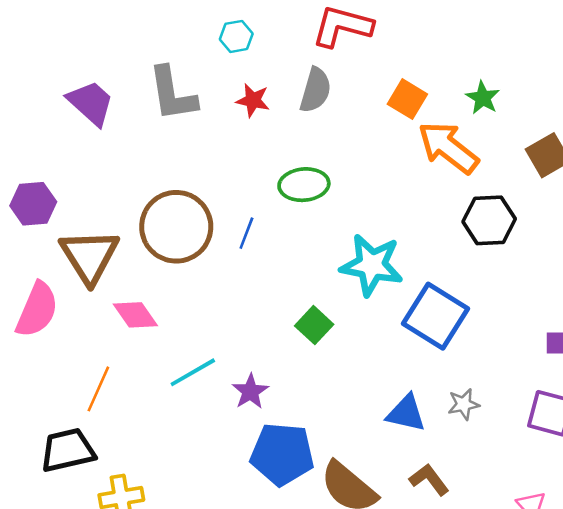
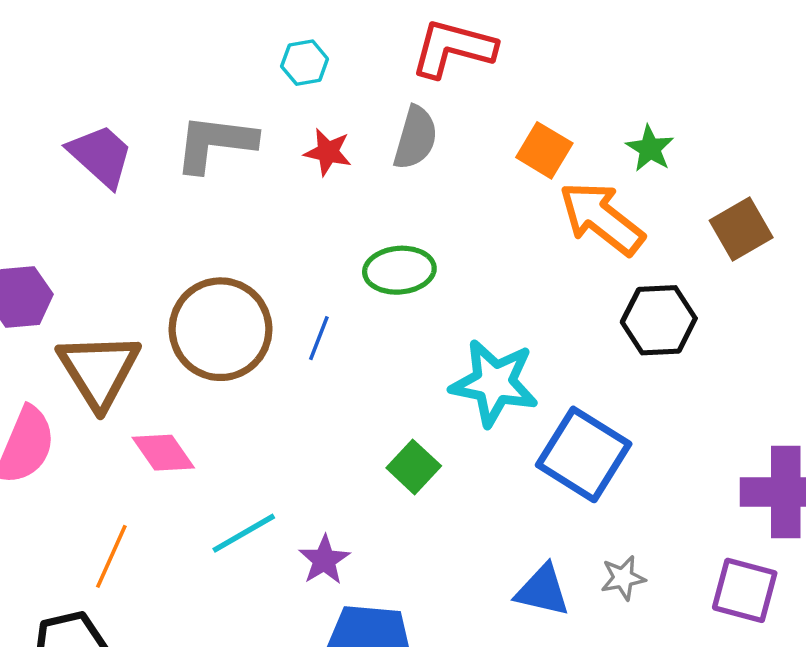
gray L-shape: (172, 94) -> (215, 143), turned 106

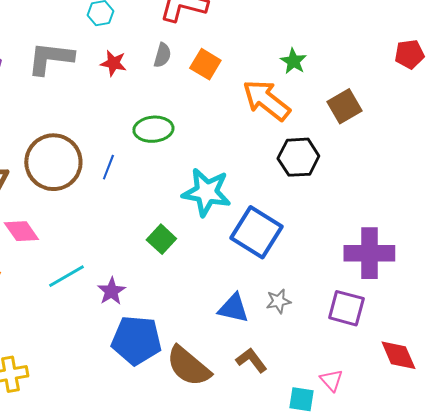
gray semicircle: (415, 138) -> (162, 55), size x0.7
orange square: (544, 150) -> (205, 64), moved

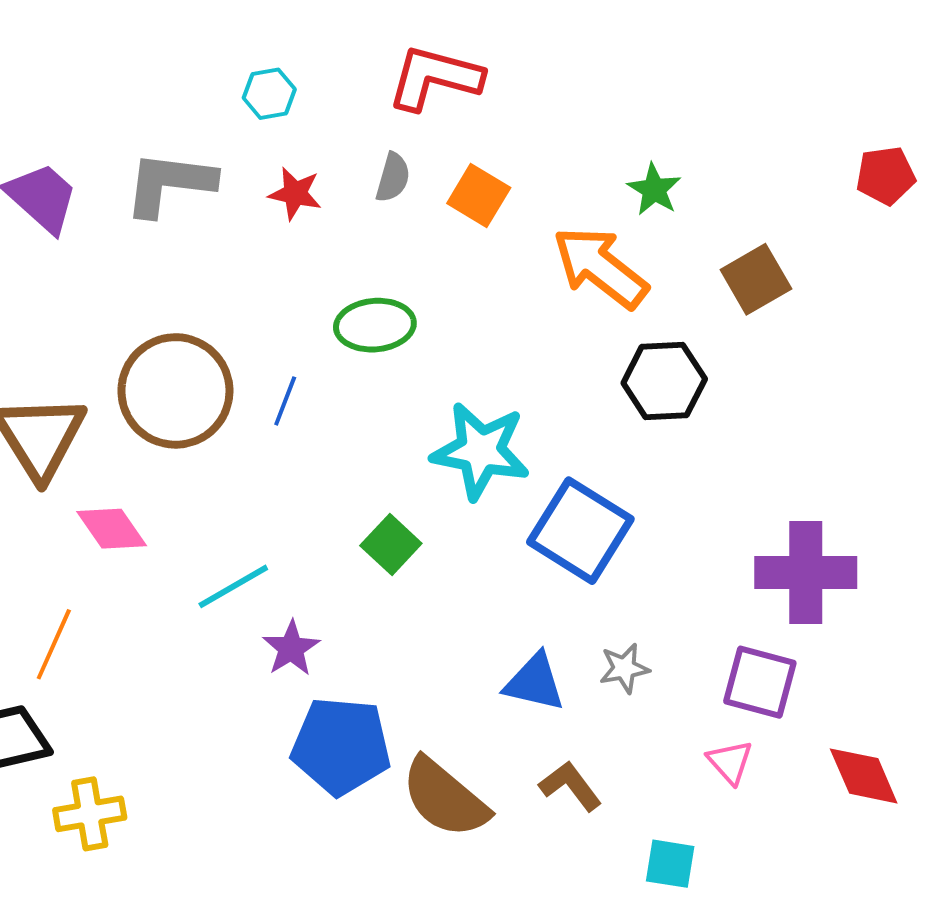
cyan line: (66, 276) -> (233, 586), moved
pink triangle: (331, 380) -> (730, 762), moved

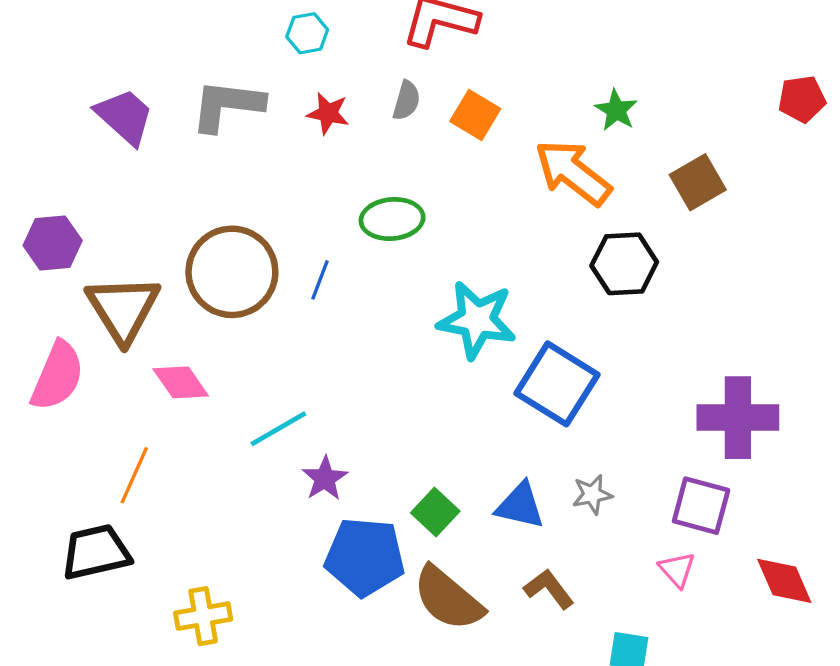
green square: (391, 545) -> (435, 512), moved
yellow cross: (90, 814) -> (203, 616), moved

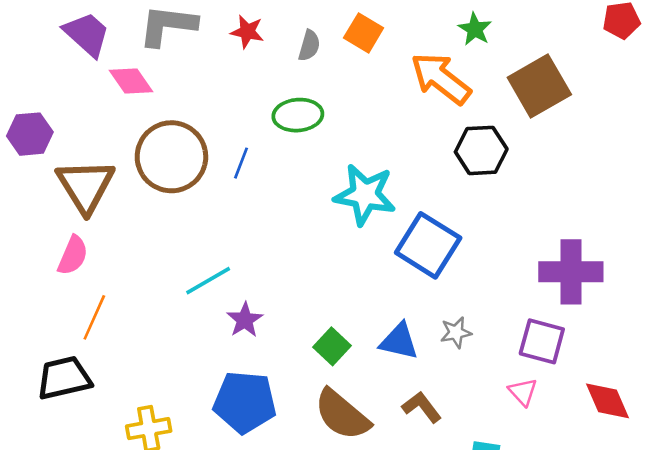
gray semicircle: (406, 101) -> (309, 46), moved
brown square: (698, 182) -> (539, 86), size x1.4
pink semicircle: (57, 376) -> (73, 255), moved, size x0.7
pink diamond: (181, 382) -> (131, 81), moved
blue pentagon: (365, 557) -> (245, 402), moved

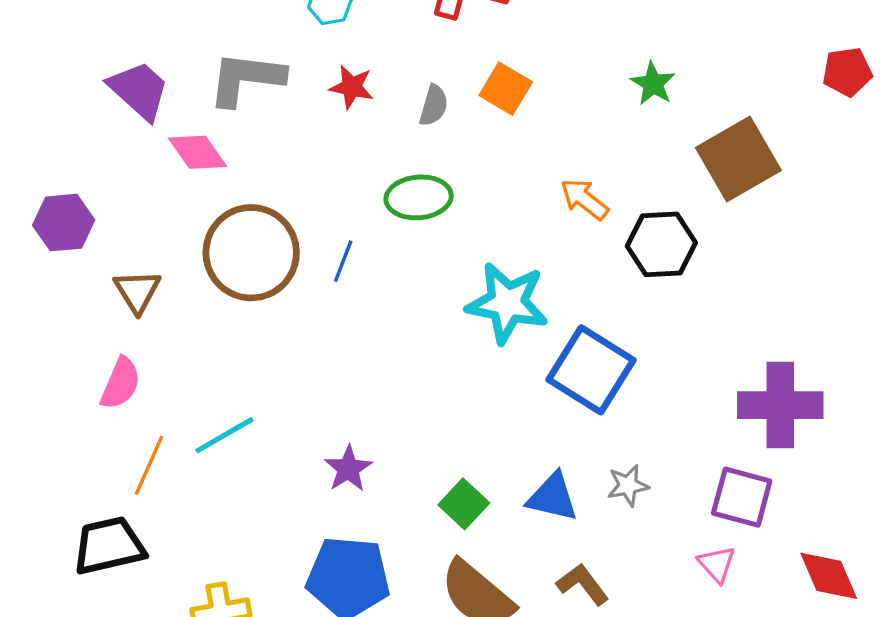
orange arrow: (441, 78) -> (584, 199), moved, size x0.6
brown triangle: (85, 186) -> (137, 291), size x0.6
cyan line: (208, 281) -> (224, 435), moved

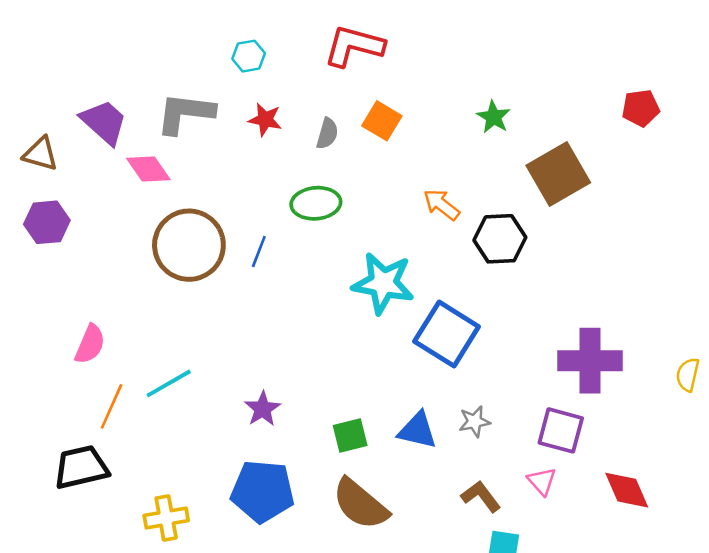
brown triangle: (137, 291) -> (41, 154), moved, turned -42
green square: (464, 504) -> (350, 436), turned 33
brown L-shape: (583, 584) -> (481, 496), moved

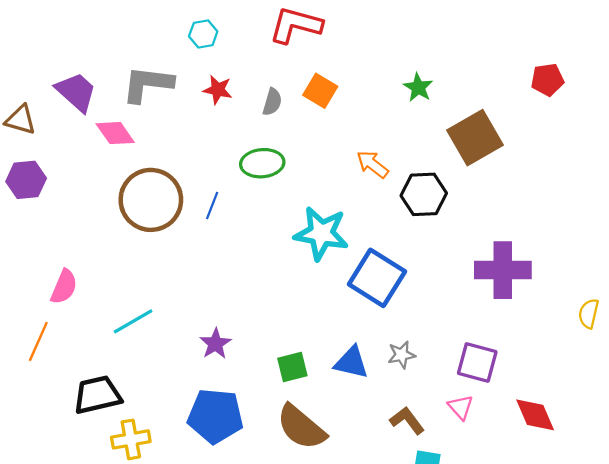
purple cross: (590, 361) -> (503, 270), moved
orange line: (112, 406) -> (38, 341), moved
black trapezoid: (81, 467) -> (97, 395), moved

